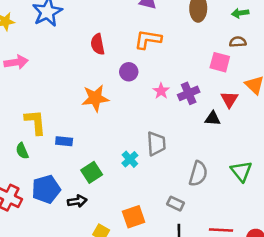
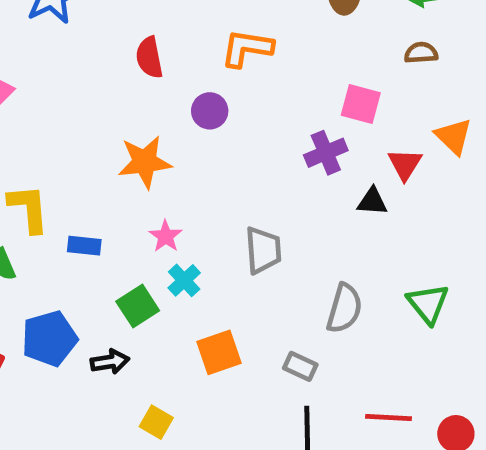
pink square: (220, 62) -> (361, 104), moved
pink star: (161, 91) -> (166, 236), moved
cyan cross: (130, 159) -> (184, 280), moved
orange square: (134, 217) -> (219, 352), moved

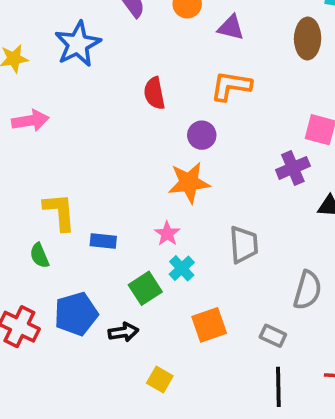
orange star: (145, 162) -> (189, 183), moved

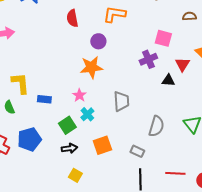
black arrow: (123, 332) -> (69, 148), moved

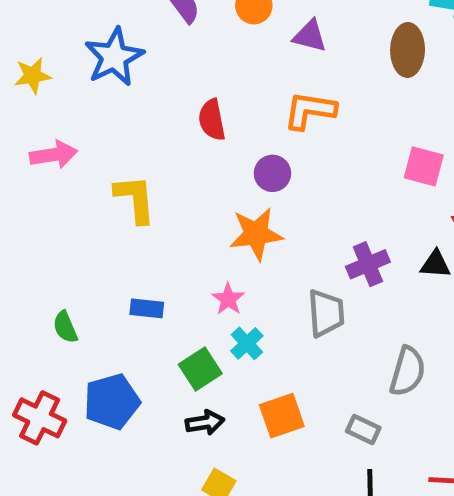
purple cross: (148, 59) -> (368, 264), moved
yellow L-shape: (20, 83) -> (135, 199), moved

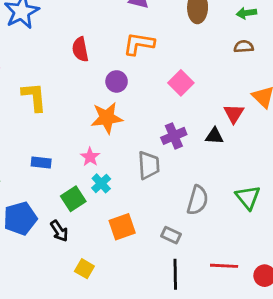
pink square: (424, 166) -> (181, 83), moved, turned 30
black arrow: (205, 423) -> (59, 231), moved, turned 65

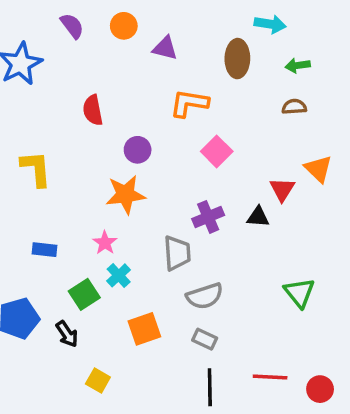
orange L-shape: (139, 44) -> (189, 103), moved
gray semicircle: (198, 200) -> (205, 296), moved, turned 56

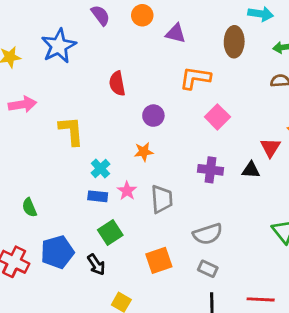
orange star: (125, 195) -> (144, 152), size x0.6
purple cross: (208, 217) -> (210, 170), turned 30
blue rectangle: (45, 250) -> (98, 196), moved
gray trapezoid: (177, 253) -> (162, 199), moved
cyan cross: (119, 275) -> (100, 168), moved

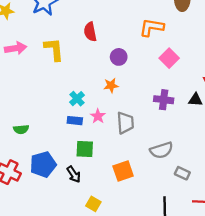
yellow L-shape: (71, 131) -> (54, 49), moved
green semicircle: (29, 207) -> (21, 129), turned -72
green square: (110, 233) -> (85, 149), turned 36
gray rectangle: (208, 269) -> (182, 173), moved

